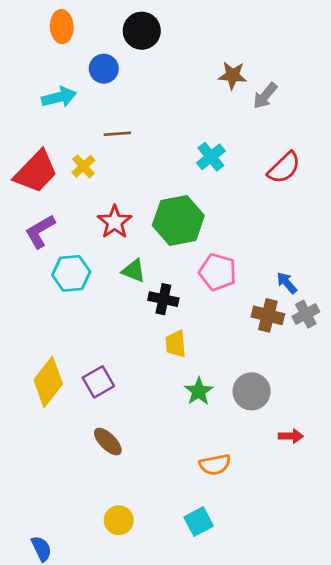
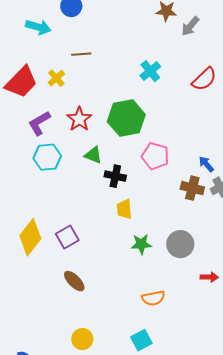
cyan arrow: (59, 97) -> (38, 27), turned 30
purple L-shape: (40, 231) -> (39, 123), moved
green star: (199, 391) -> (141, 244), turned 30

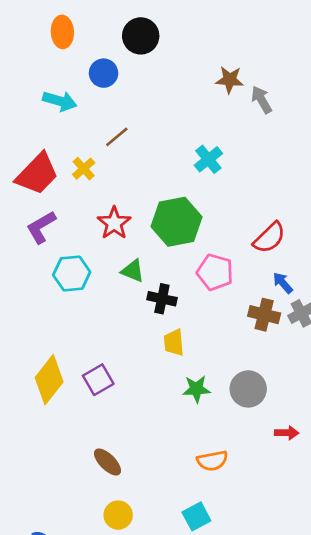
gray arrow: (190, 26) -> (261, 100), turned 110
brown line: (81, 54) -> (117, 137), turned -36
red semicircle: (204, 79) -> (269, 238), moved
purple L-shape: (39, 123) -> (41, 227), moved
brown ellipse: (74, 281) -> (108, 462), moved

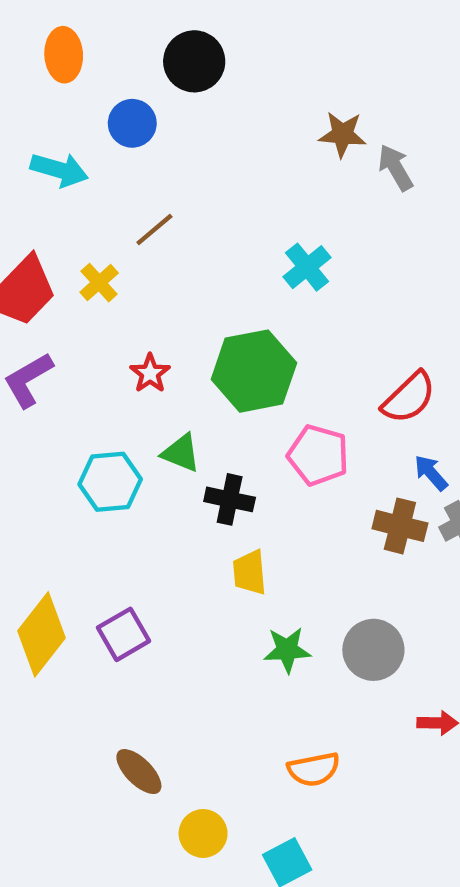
red star: (114, 223) -> (150, 373), size x0.7
cyan hexagon: (72, 274) -> (110, 482), moved
yellow circle: (118, 515) -> (203, 833), moved

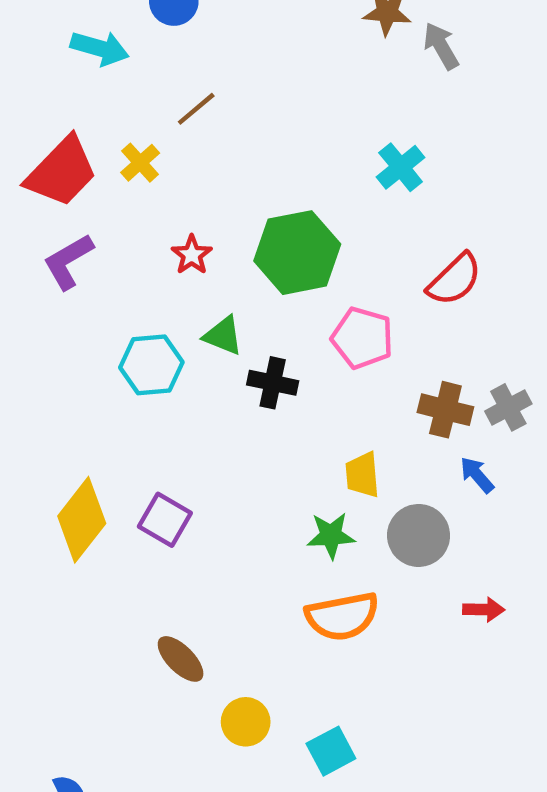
cyan cross: (307, 267) -> (401, 167), moved
blue arrow: (431, 473) -> (477, 475), moved
yellow trapezoid: (250, 572) -> (362, 475), moved
purple square: (123, 634) -> (165, 520), turned -30
orange semicircle: (314, 769) -> (342, 616), moved, size x1.4

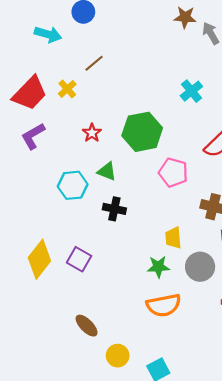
black cross: (273, 383) -> (114, 209), moved

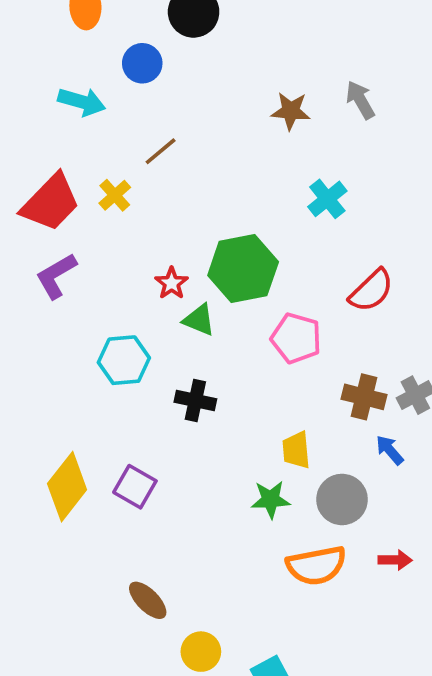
brown star: (185, 17) -> (291, 111), moved
red star: (92, 133) -> (172, 283), moved
green triangle: (107, 171) -> (199, 320), moved
orange semicircle: (164, 305) -> (316, 565), moved

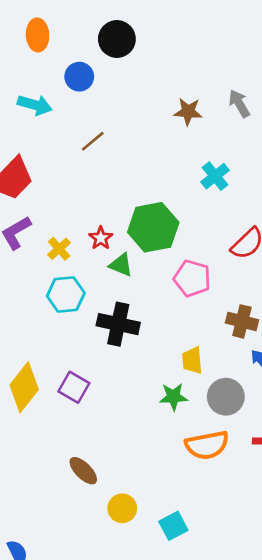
yellow cross: (115, 195) -> (59, 249), moved
black cross: (195, 401) -> (118, 324), size x1.4

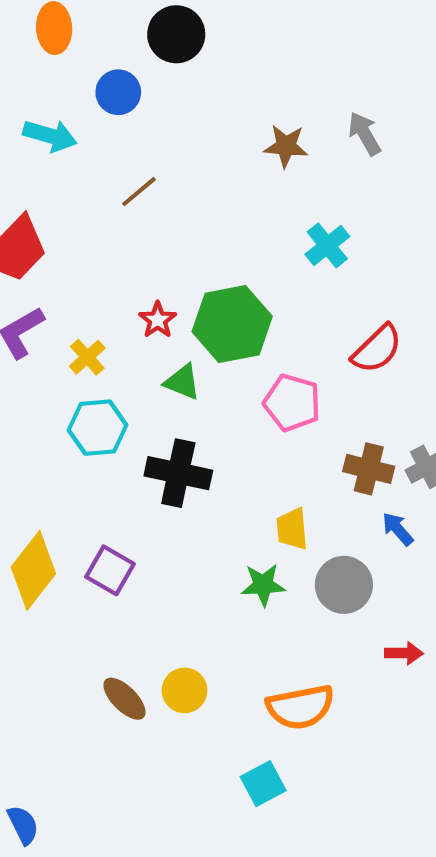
red star: (101, 238) -> (158, 320), moved
orange semicircle: (207, 445) -> (300, 707), moved
yellow circle: (122, 508) -> (185, 690), moved

